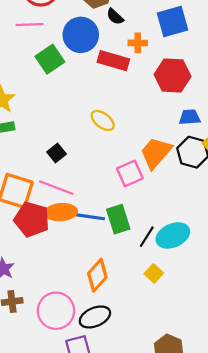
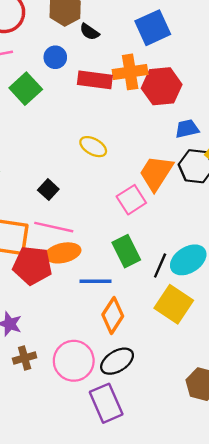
blue circle: (81, 35) -> (55, 57), size x0.6
orange cross: (138, 43) -> (130, 72), moved, size x1.6
blue line: (90, 217) -> (95, 281), moved
yellow square: (154, 273) -> (174, 304), size x1.8

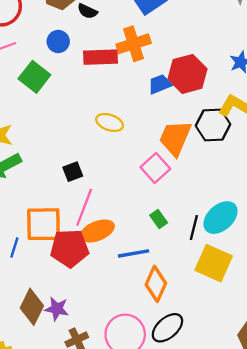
red hexagon: (162, 86) -> (187, 74), moved
blue trapezoid: (187, 129) -> (160, 84), moved
black square: (48, 190) -> (73, 172), turned 36
pink line: (54, 227) -> (84, 207), turned -72
green rectangle: (126, 251) -> (159, 219), size x0.6

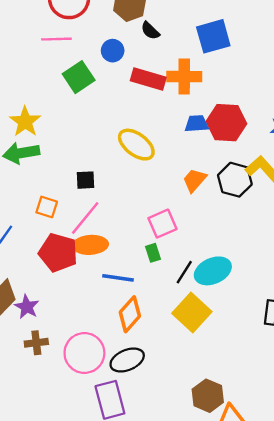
yellow ellipse: (110, 122) -> (136, 145), size x1.4
orange trapezoid: (175, 138) -> (195, 180), size x0.7
pink square: (155, 168) -> (163, 224), moved
orange square: (43, 224) -> (47, 207), moved, size x0.6

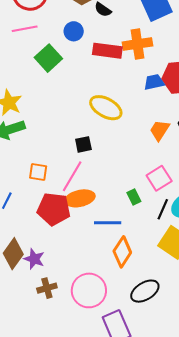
black square: (85, 180) -> (83, 144), moved
pink square: (163, 224) -> (159, 178), moved
black ellipse: (127, 360) -> (145, 291), moved

